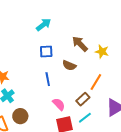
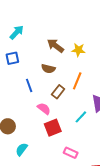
blue square: (46, 51) -> (12, 58), moved
brown rectangle: (83, 99) -> (58, 92), moved
cyan line: (85, 118) -> (81, 117), moved

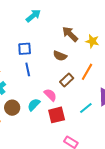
blue square: (12, 58) -> (25, 49), moved
blue line: (29, 85) -> (28, 69), moved
cyan semicircle: (22, 149) -> (34, 105), moved

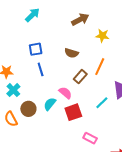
cyan arrow: (33, 16) -> (32, 15), moved
brown arrow: (70, 34) -> (80, 19), moved, turned 114

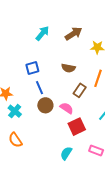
cyan arrow: (32, 15) -> (42, 33), moved
cyan semicircle: (50, 104) -> (66, 153), moved
brown circle: (28, 109) -> (45, 105), moved

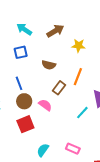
cyan arrow: (42, 33) -> (24, 29), turned -98
blue square: (32, 68) -> (21, 52), moved
red square: (77, 127) -> (25, 124), moved

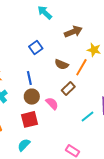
cyan arrow: (24, 29) -> (45, 13), moved
blue square: (21, 52) -> (36, 48), turned -32
orange line: (78, 77) -> (81, 67), moved
cyan semicircle: (43, 150) -> (24, 145), moved

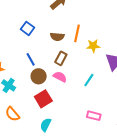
yellow star: (94, 50) -> (93, 46), moved
brown rectangle: (68, 89) -> (61, 58), moved
cyan line: (87, 117) -> (89, 80), moved

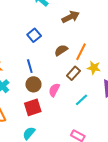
brown semicircle: (57, 37) -> (61, 50), turned 128
brown rectangle: (61, 58) -> (73, 73), moved
pink semicircle: (60, 77) -> (54, 90), turned -104

